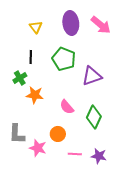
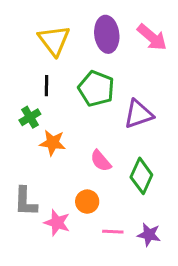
yellow triangle: (36, 27) -> (54, 40), size x1.6

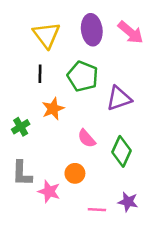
green cross: (30, 117) -> (21, 127), moved
orange star: (53, 143) -> (53, 109), moved, turned -30
pink line: (113, 232) -> (97, 210), moved

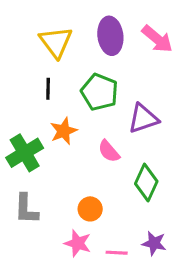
green cross: (21, 127) -> (25, 153), size x1.6
pink semicircle: (87, 138) -> (109, 151), moved
pink star: (49, 191) -> (78, 243), moved

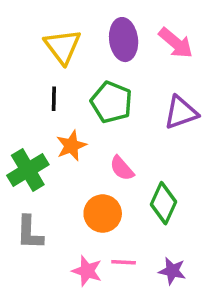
purple triangle: (143, 118) -> (181, 113), moved
orange circle: (90, 209) -> (103, 214), moved, size x1.4
pink line: (117, 253) -> (124, 262), moved

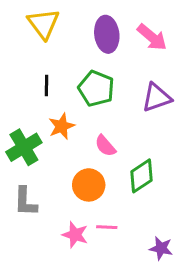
yellow triangle: (63, 46) -> (43, 24), moved
green diamond: (164, 203) -> (141, 176), turned 32
purple star: (172, 271) -> (161, 248), moved

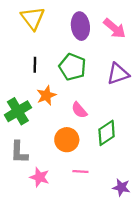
pink star: (75, 235) -> (39, 177), moved

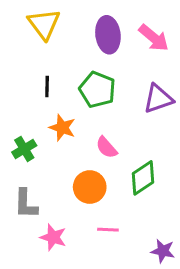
orange star: (46, 95) -> (62, 128), turned -30
green cross: (18, 111) -> (24, 149), size x0.7

